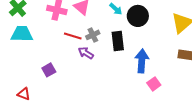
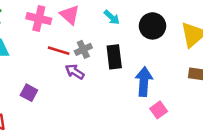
black circle: (138, 16) -> (153, 26), moved
purple square: (49, 70) -> (29, 93), turned -32

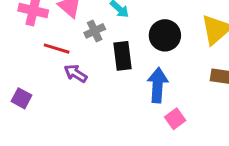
black circle: (153, 26) -> (165, 35), moved
gray cross: (83, 49) -> (95, 31), moved

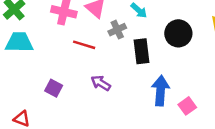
purple arrow: (76, 73) -> (101, 83), moved
blue arrow: (158, 85) -> (161, 91), moved

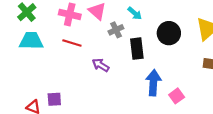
red line: (84, 45) -> (72, 43), moved
purple arrow: (101, 83) -> (101, 65), moved
purple square: (54, 88) -> (54, 99), moved, turned -32

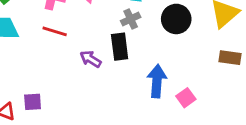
gray cross: (116, 30) -> (131, 19), moved
black rectangle: (137, 49) -> (120, 47), moved

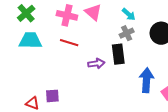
purple arrow: (91, 59) -> (96, 64), turned 140

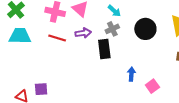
purple arrow: (96, 64) -> (83, 33), moved
blue arrow: (147, 80) -> (131, 74), size x0.6

